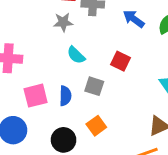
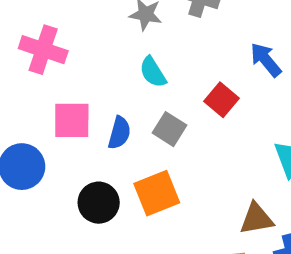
blue arrow: (134, 19) -> (266, 60), moved
orange square: (96, 126) -> (157, 193), size x1.4

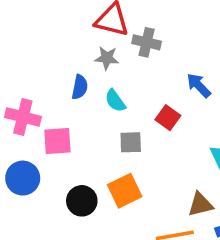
pink cross: (43, 50) -> (23, 117), moved
gray square: (170, 129) -> (131, 142), turned -30
blue semicircle: (119, 133) -> (80, 87), moved

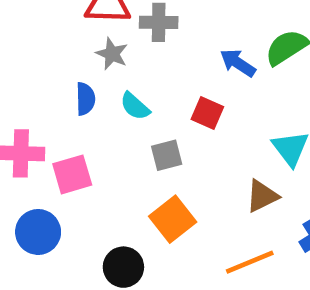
gray star: (107, 58) -> (112, 54), turned 30
black circle: (82, 201) -> (123, 267), moved
brown triangle: (200, 204) -> (262, 196), moved

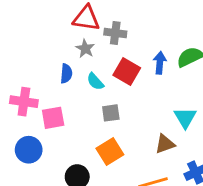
blue arrow: (238, 63) -> (160, 63), turned 55
red square: (207, 113) -> (127, 71), moved, size x1.4

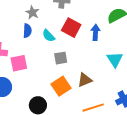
gray star: (85, 49) -> (32, 12), moved
blue arrow: (160, 63) -> (95, 32), moved
brown triangle: (165, 144) -> (85, 80), moved

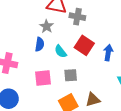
pink square: (19, 63) -> (43, 78), moved

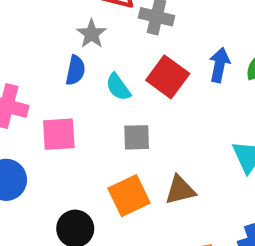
blue arrow: (108, 53) -> (219, 65), moved
pink square: (43, 78) -> (59, 134), moved

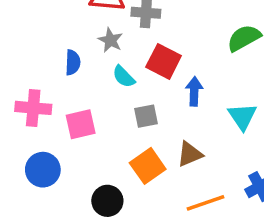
gray star: (92, 34) -> (110, 40), moved
blue arrow: (219, 65) -> (194, 91), moved
blue semicircle: (75, 70) -> (73, 62), moved

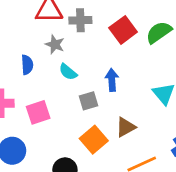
red square: (164, 61) -> (123, 30), moved, turned 32
blue arrow: (194, 91) -> (112, 80), moved

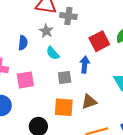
red square: (123, 30) -> (99, 41), moved
orange square: (94, 140) -> (64, 107), turned 36

